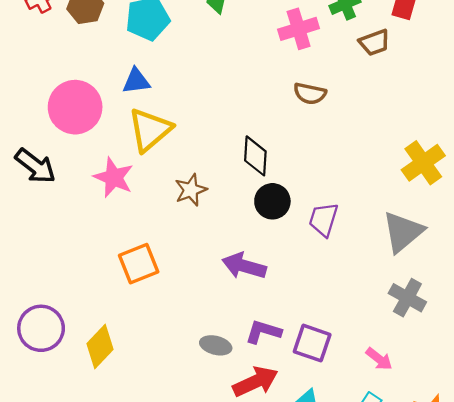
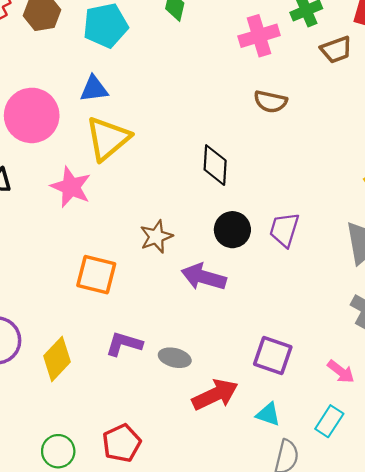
brown star: (191, 190) -> (156, 237), moved
black circle: (272, 201) -> (232, 230), moved
orange square: (139, 264) -> (96, 275), turned 36
purple L-shape: (263, 332) -> (124, 344), moved

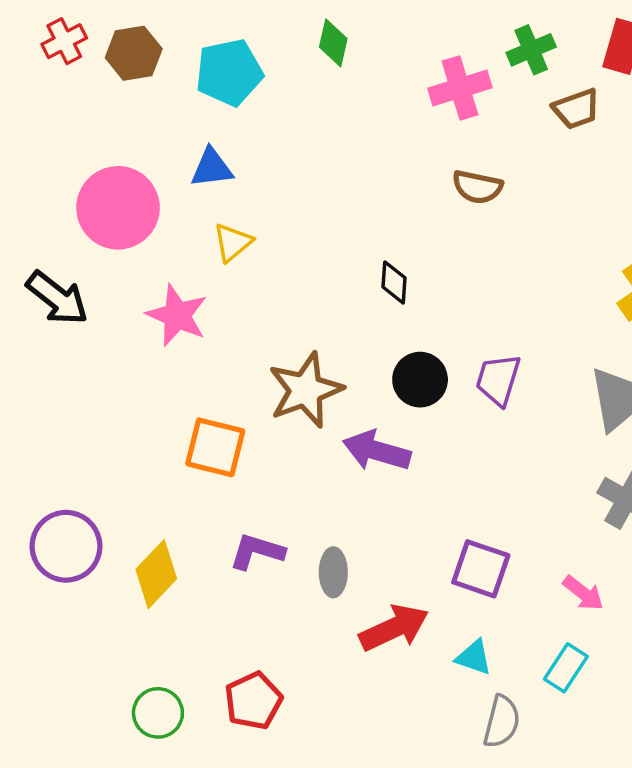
yellow triangle: (108, 139) -> (233, 242), size x0.6
black diamond: (215, 165) -> (394, 282), size x0.7
brown star: (156, 237) -> (305, 390), size x1.5
gray ellipse: (175, 358) -> (333, 572), turned 76

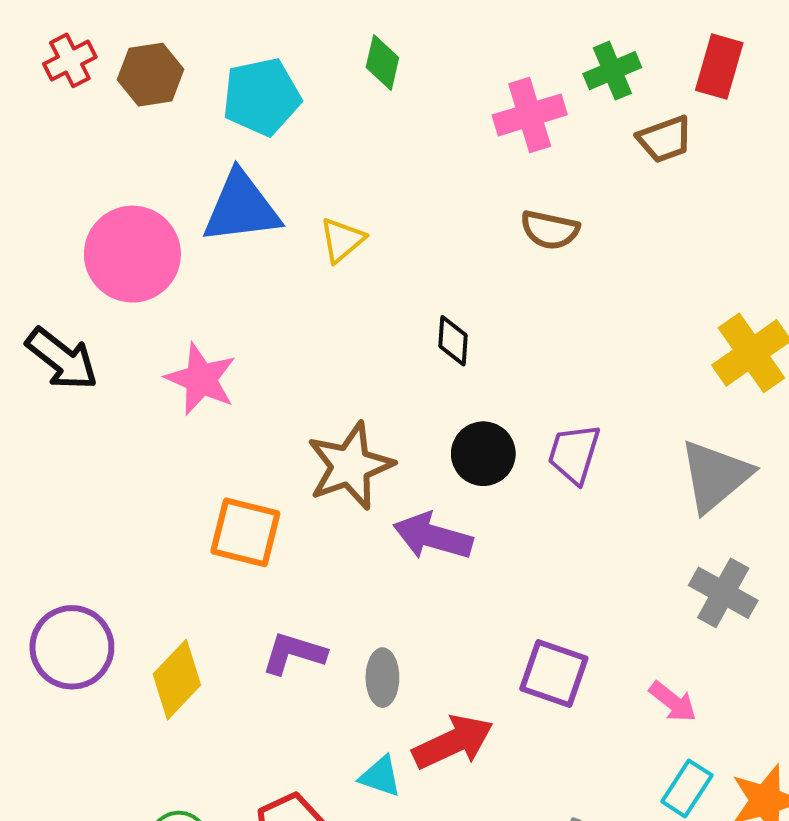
blue triangle: (212, 168) -> (241, 208), size x1.6
yellow triangle: (233, 242) -> (342, 240), moved
cyan triangle: (474, 657) -> (380, 776), moved
cyan rectangle: (566, 668) -> (687, 788), moved

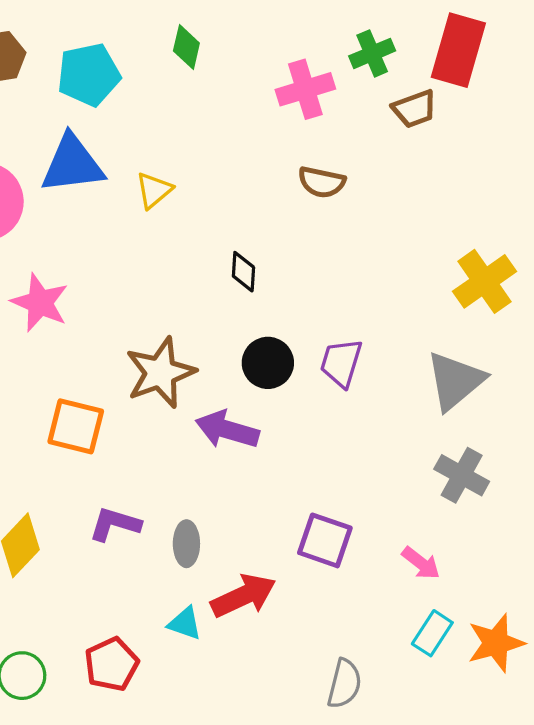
red rectangle: (719, 67) -> (458, 50), size x1.4

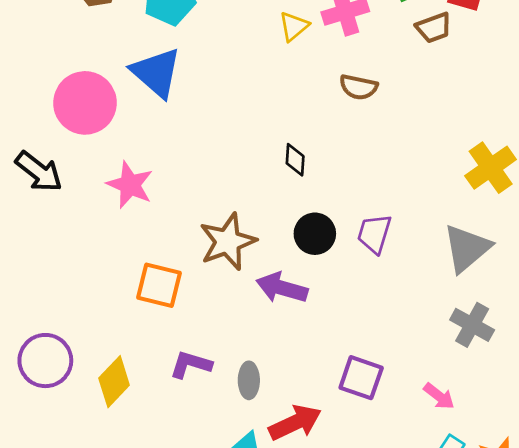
blue triangle: (72, 164) -> (156, 73), turned 48
yellow triangle: (154, 190) -> (294, 26), moved

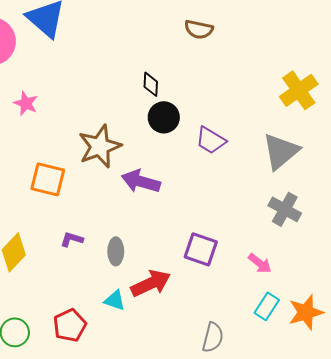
pink star: (130, 185) -> (26, 103), size x0.7
black circle: (315, 234) -> (164, 117), moved
purple trapezoid: (374, 234) -> (211, 140), turned -76
purple L-shape: (191, 364) -> (72, 239), size x0.7

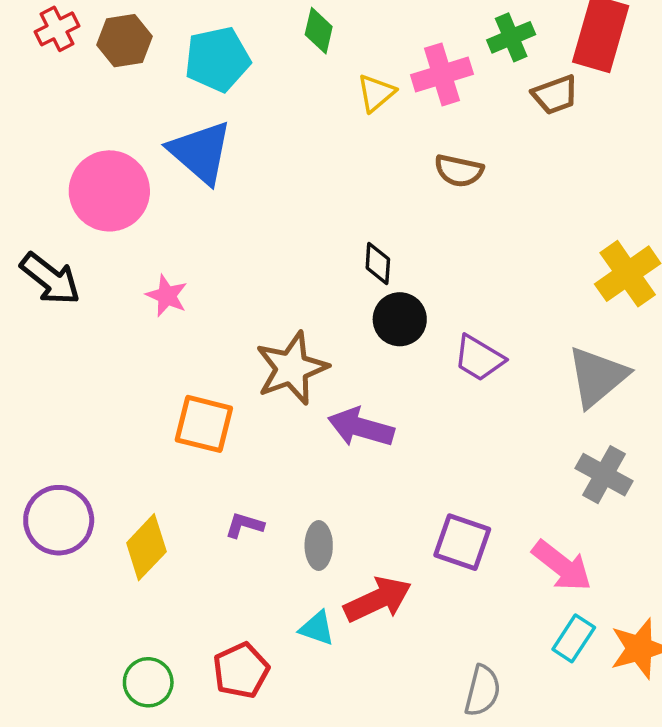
pink arrow: (260, 263) -> (562, 566), size x1.5

